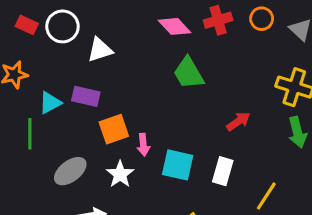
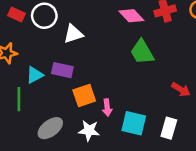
red arrow: (238, 121) -> (181, 89), turned 66
white star: (120, 174) -> (89, 131), turned -30

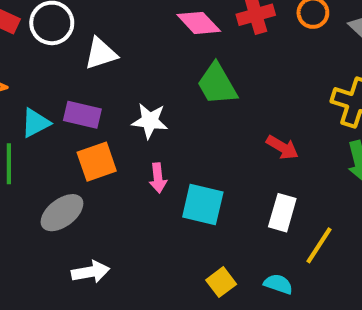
orange square: (84, 95) -> (97, 162), moved
white rectangle: (169, 128) -> (282, 213), moved
white star: (89, 131) -> (150, 121), moved

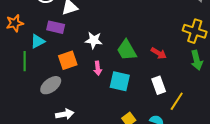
green trapezoid: (217, 84) -> (127, 50), moved
purple rectangle: (82, 115) -> (56, 27), moved
white rectangle: (282, 213) -> (159, 85), turned -36

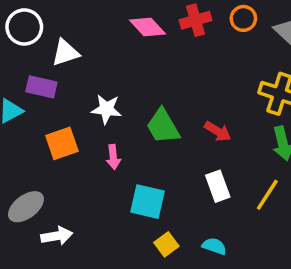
cyan square: (120, 81) -> (148, 202), moved
gray ellipse: (51, 85) -> (26, 207), moved
yellow line: (177, 101) -> (267, 195), moved

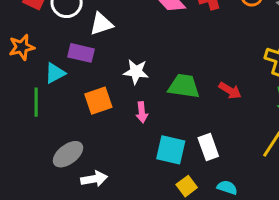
green trapezoid: (163, 126) -> (184, 86), turned 128
white rectangle: (218, 186) -> (208, 147), moved

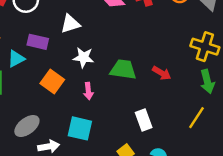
white triangle: (101, 24) -> (70, 24), moved
orange square: (98, 101) -> (52, 82), turned -35
cyan square: (171, 150) -> (80, 128), moved

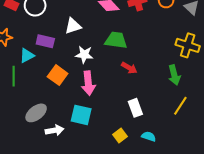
green trapezoid: (123, 69) -> (116, 40), moved
red arrow: (162, 73) -> (129, 68), moved
green arrow: (207, 82) -> (174, 75), moved
pink arrow: (88, 91) -> (88, 83), size x1.6

